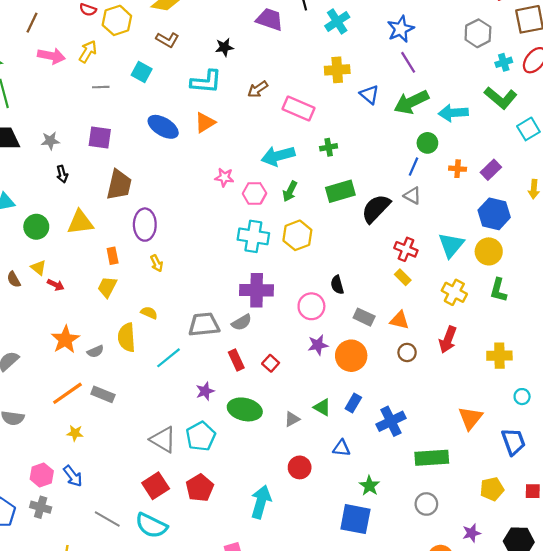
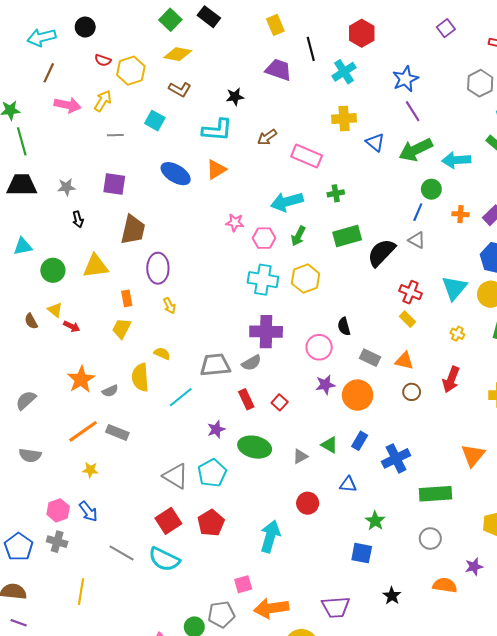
yellow cross: (454, 292) -> (457, 334), size x0.6
blue square: (355, 519) -> (362, 553), size x0.7

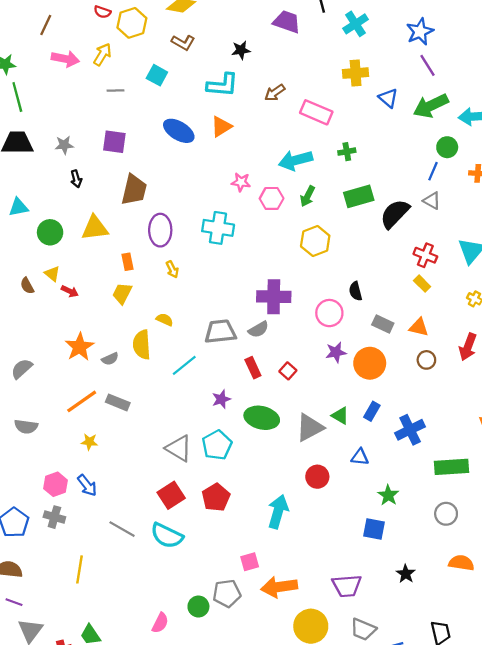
cyan cross: (263, 280) -> (218, 228), moved
gray triangle: (300, 456) -> (310, 428), size x1.8

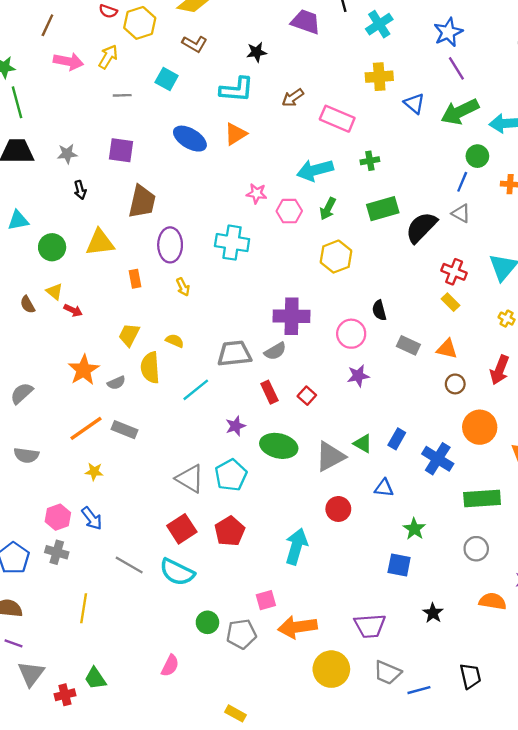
yellow trapezoid: (122, 293) -> (129, 335), moved
orange circle: (370, 363) -> (480, 427), moved
blue cross: (410, 430) -> (438, 459), turned -32
green circle: (198, 607) -> (207, 622), moved

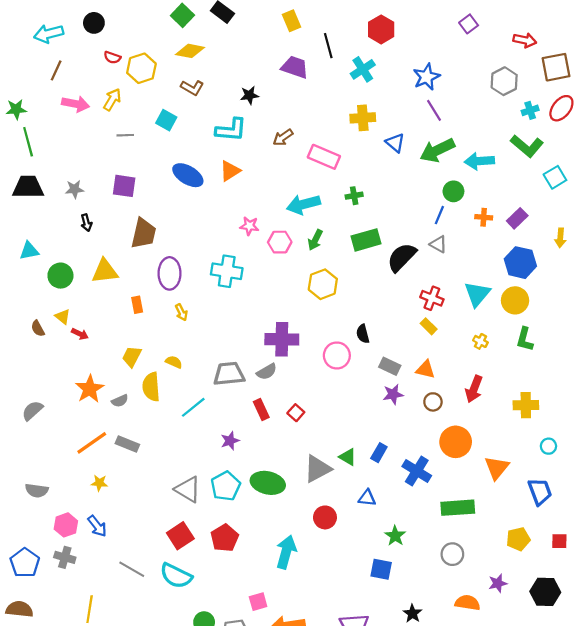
purple star: (358, 376) -> (393, 394), moved
green ellipse: (279, 446) -> (268, 483), moved
gray semicircle: (26, 455) -> (37, 490), moved

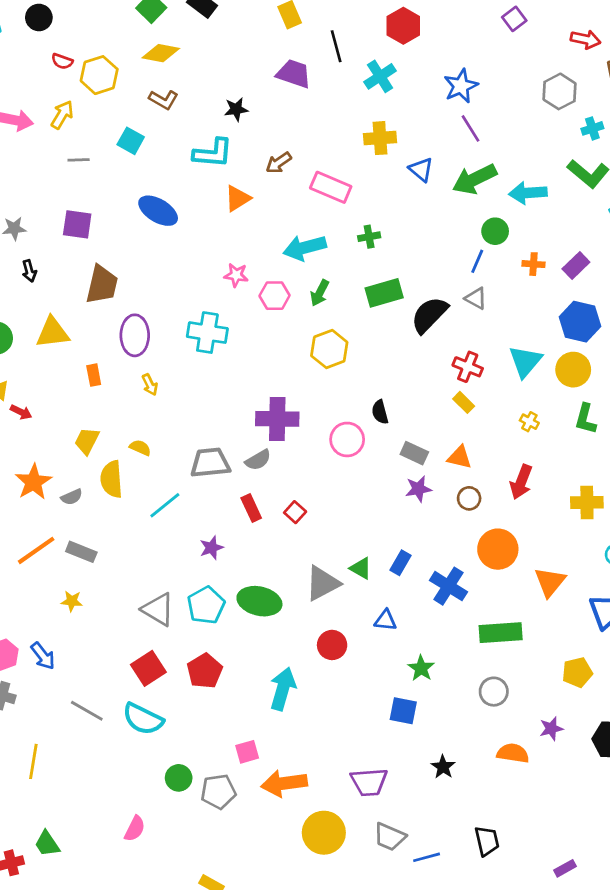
orange triangle: (230, 171) -> (238, 198), moved
yellow star: (99, 483) -> (72, 601), moved

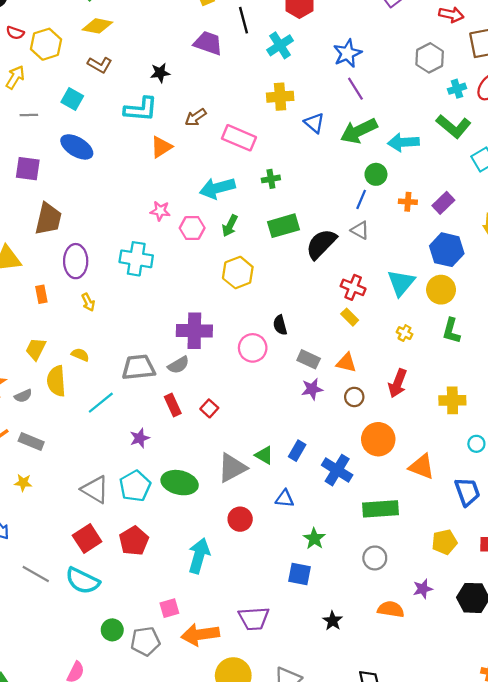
blue ellipse: (158, 211) -> (77, 147), moved
orange triangle: (550, 582) -> (422, 467), turned -48
purple trapezoid: (369, 782) -> (254, 618), moved

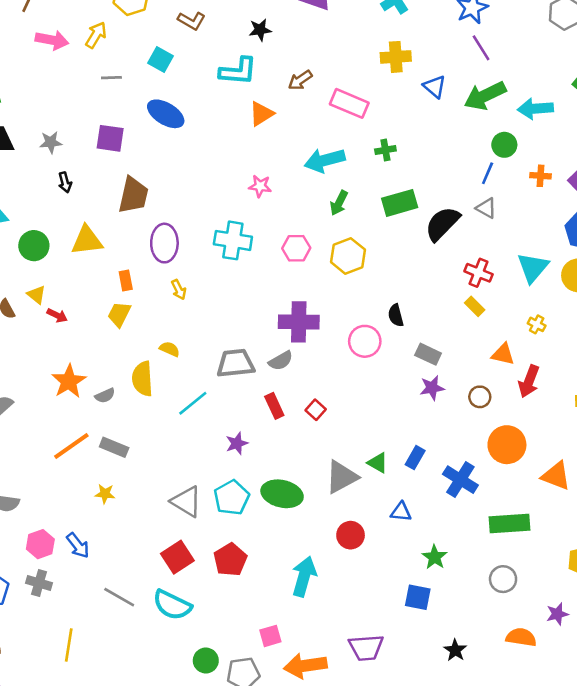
pink hexagon: (192, 228) -> (296, 248), moved
yellow trapezoid: (36, 349) -> (119, 314), moved
orange triangle: (346, 363) -> (503, 354), moved

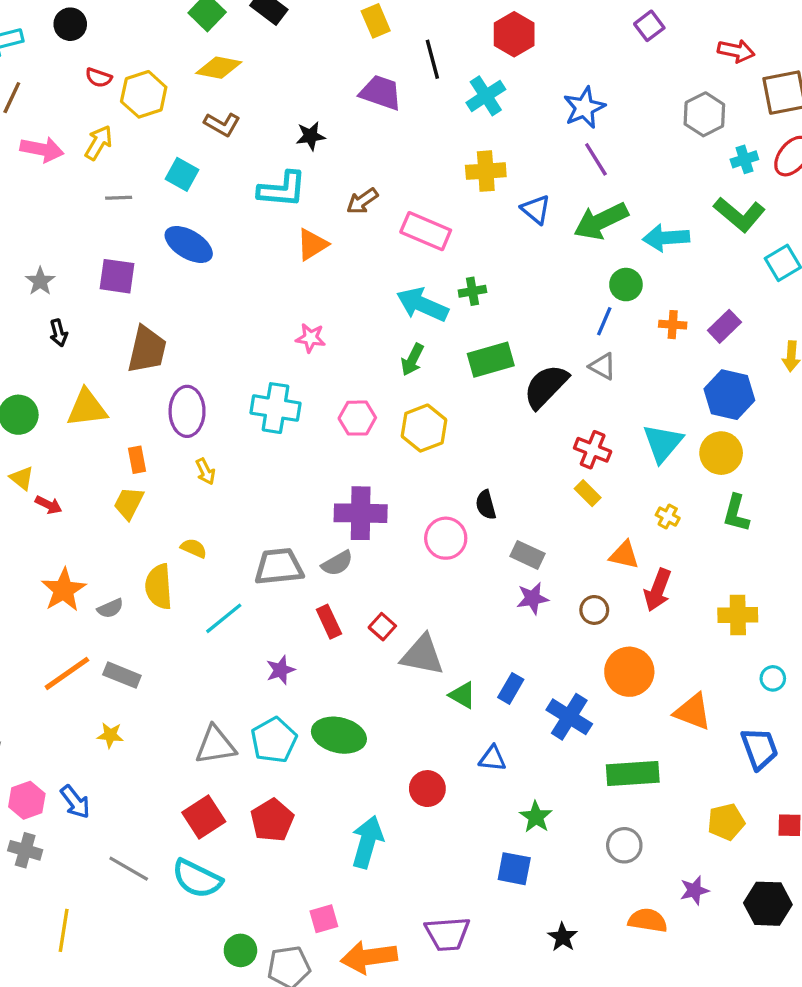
gray star: (51, 142) -> (40, 281), turned -30
cyan arrow: (325, 160) -> (422, 305), moved, turned 39
gray triangle: (341, 477) -> (422, 655), moved, turned 39
gray triangle: (186, 502) -> (215, 745), turned -40

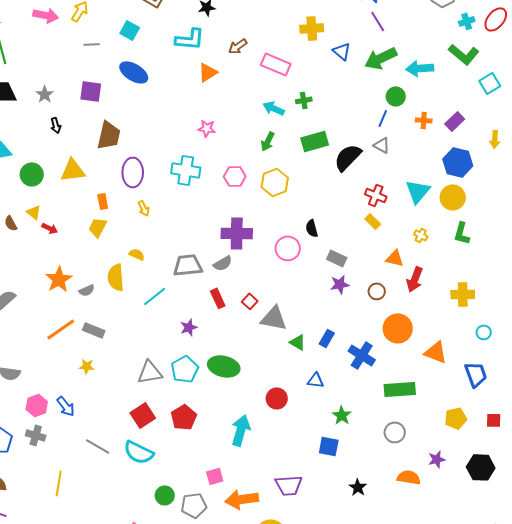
cyan arrow: (422, 305) -> (274, 108), size x0.7

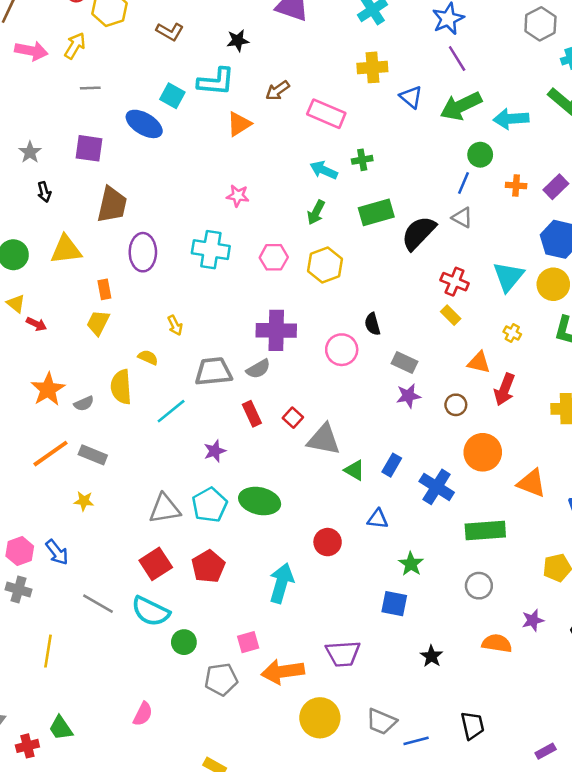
cyan square: (130, 30) -> (172, 96), moved
yellow arrow: (144, 208) -> (175, 325), moved
green circle: (165, 495) -> (184, 642), moved

